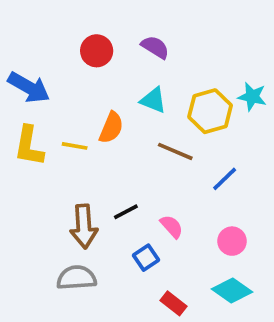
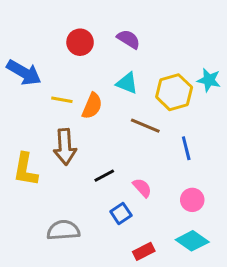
yellow L-shape: (29, 146) -> (25, 170), moved
yellow line: (75, 146) -> (62, 100), moved
blue line: (225, 179) -> (186, 148), turned -60
brown arrow: (84, 226) -> (65, 147), moved
red rectangle: (173, 303) -> (144, 251), turned -65

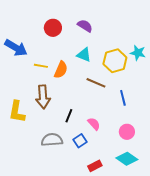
black line: (104, 176) -> (69, 116), turned -40
gray semicircle: (63, 230) -> (52, 140), moved

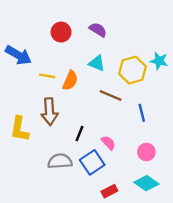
blue square: (80, 141) -> (92, 162), size x1.5

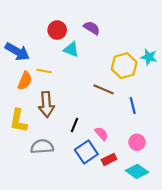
cyan triangle: (97, 63) -> (71, 49), moved
orange semicircle: (70, 80) -> (25, 81), moved
gray semicircle: (60, 161) -> (42, 147), moved
red rectangle: (109, 191) -> (109, 159), moved

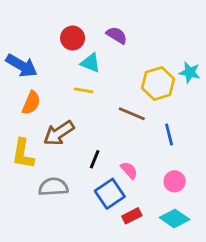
yellow line: (44, 71) -> (84, 90), moved
brown arrow: (46, 104) -> (59, 133), turned 60
red rectangle: (109, 159) -> (132, 216), moved

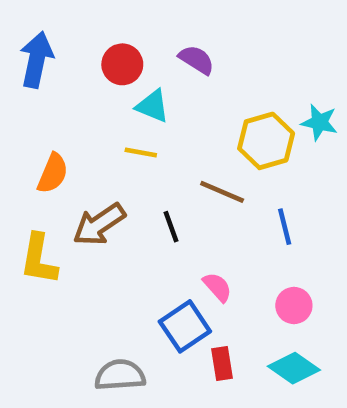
blue arrow: (22, 66) -> (36, 60), moved, turned -108
black line: (95, 159) -> (171, 227), moved, turned -42
gray semicircle: (53, 187) -> (120, 375), moved
red rectangle: (132, 216) -> (222, 364), turned -72

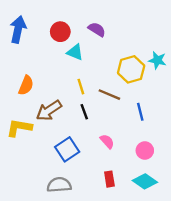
yellow line: (141, 152) -> (81, 87), moved, turned 63
yellow L-shape: (39, 259) -> (19, 128), turned 90
blue square: (185, 326) -> (67, 149), moved

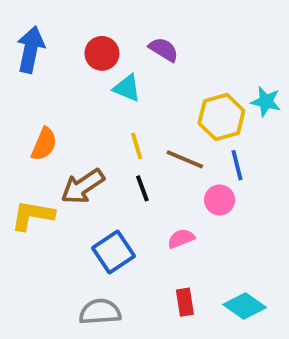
blue line: (140, 112) -> (237, 165), moved
pink semicircle: (107, 141) -> (181, 238), turned -70
pink circle: (145, 151) -> (220, 200), moved

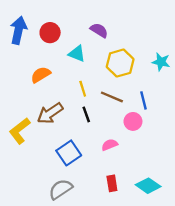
red circle: (102, 53) -> (50, 33), moved
yellow hexagon: (221, 117) -> (120, 63), moved
orange semicircle: (44, 144) -> (41, 75), moved, turned -144
yellow L-shape: (32, 215) -> (20, 131), turned -48
gray semicircle: (100, 312) -> (61, 189), turned -30

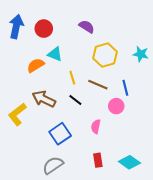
cyan triangle: (77, 54) -> (55, 54), moved
brown arrow: (50, 113) -> (44, 99), turned 60
black line: (86, 114) -> (75, 100), turned -32
pink semicircle: (110, 145) -> (96, 127), turned -56

